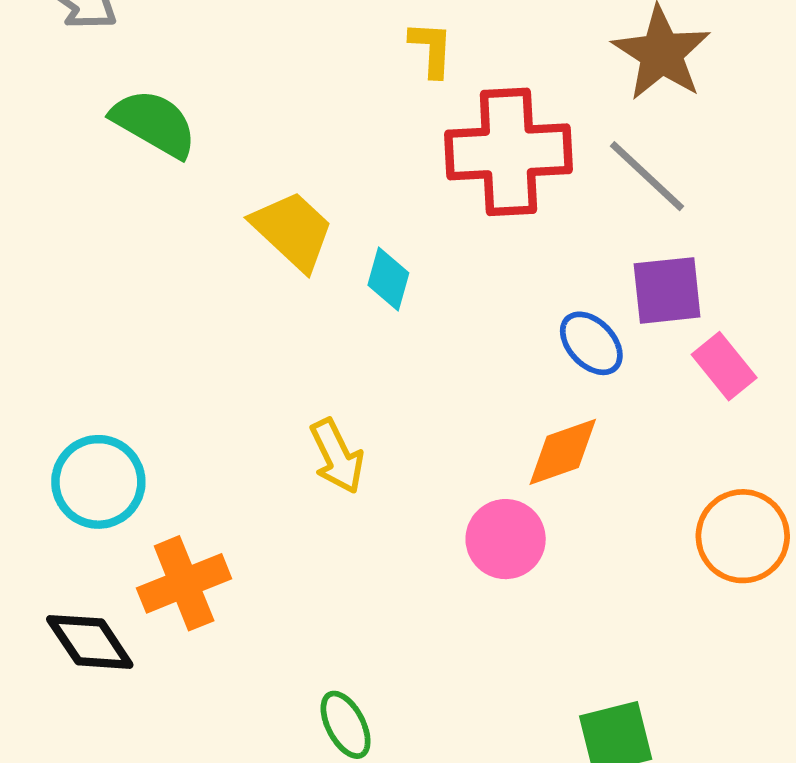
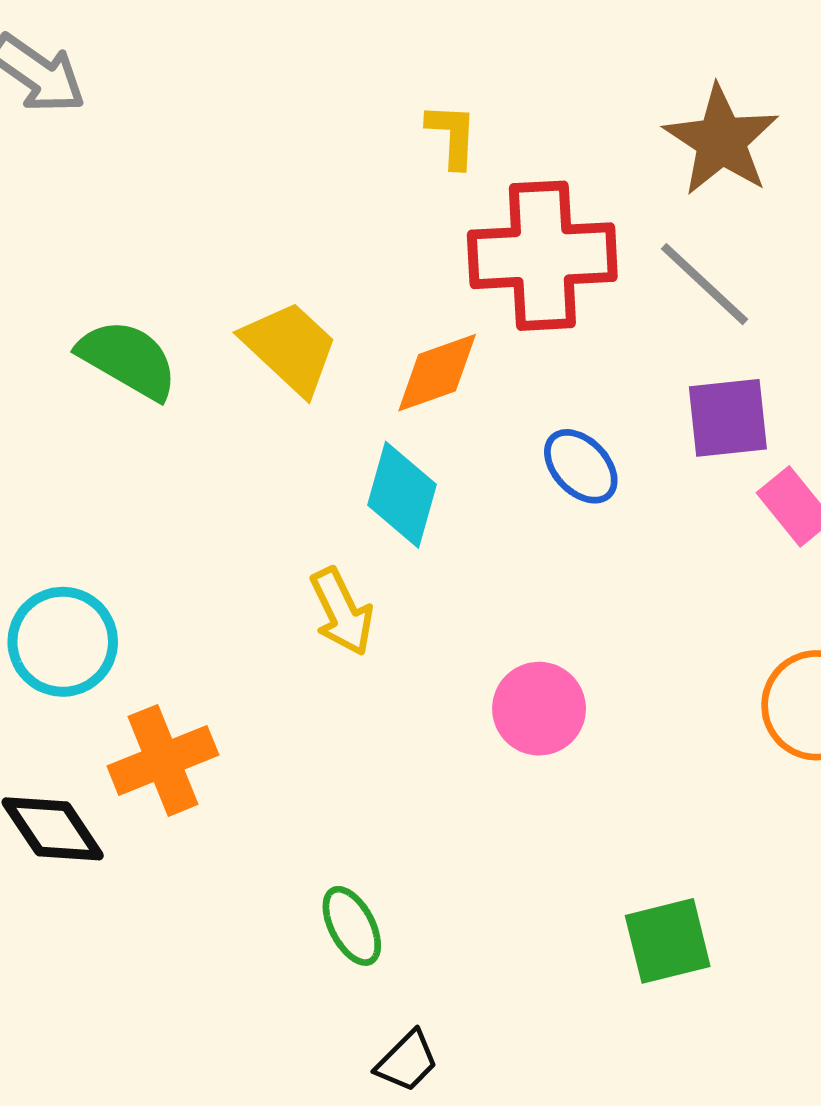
green semicircle: (154, 123) -> (128, 359), moved
cyan diamond: (388, 279) -> (402, 495), moved, size x1.4
blue ellipse: (591, 343) -> (581, 466), moved
orange diamond: (563, 452) -> (437, 373), moved

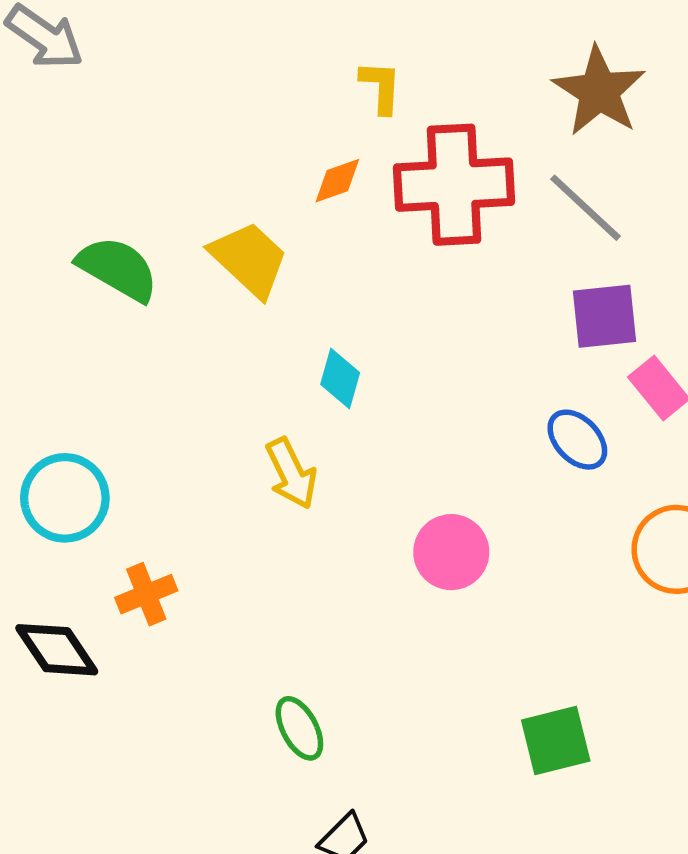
orange diamond: (437, 373) -> (337, 181), moved, size x0.7
blue ellipse: (581, 466) -> (577, 440), moved
cyan diamond: (402, 495) -> (340, 379), size x0.7
orange cross: (163, 760) -> (146, 594), size x0.7

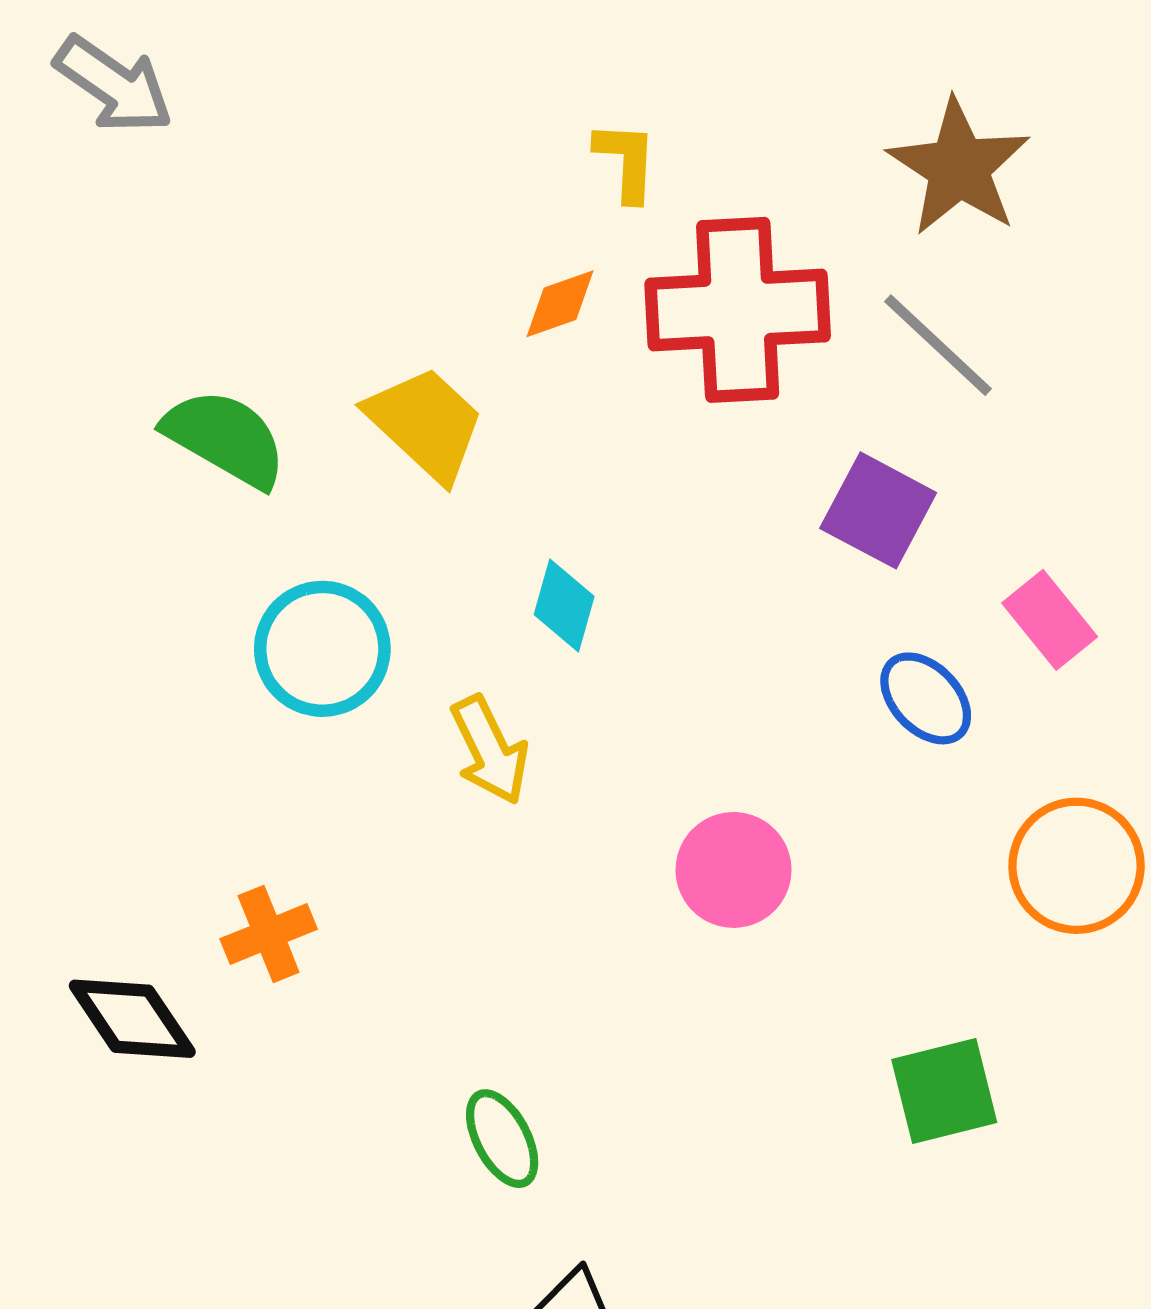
purple square: (604, 316) -> (878, 510), moved, turned 34
cyan circle: (65, 498) -> (322, 649), moved
green square: (556, 741) -> (944, 1091), moved

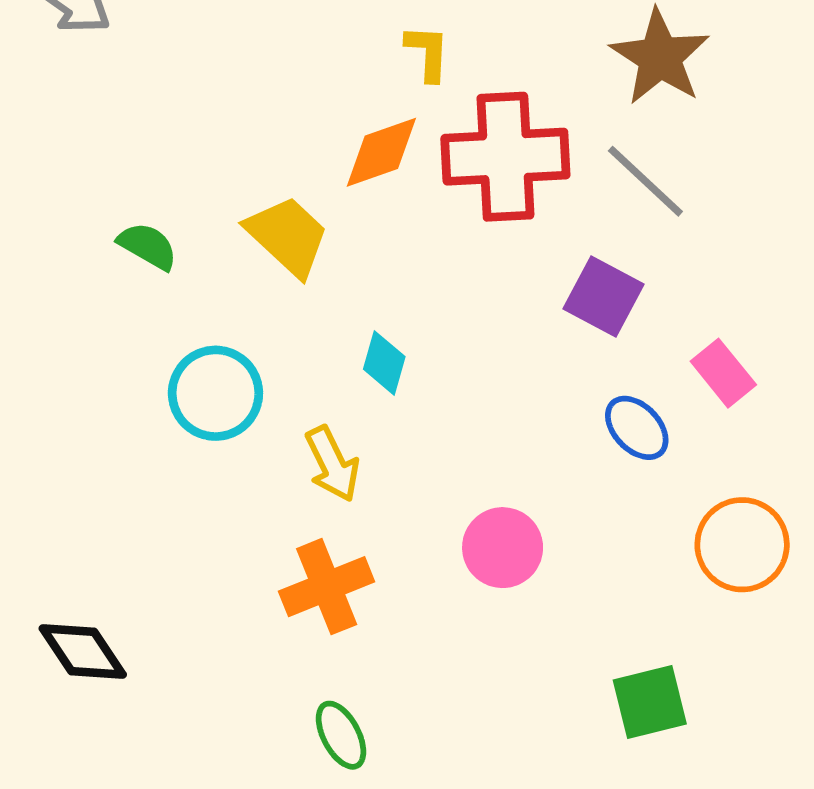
orange diamond: (560, 304) -> (381, 152), size x1.5
green semicircle: (225, 438) -> (148, 246), size x0.7
orange cross: (269, 934) -> (327, 587), moved, size x1.4

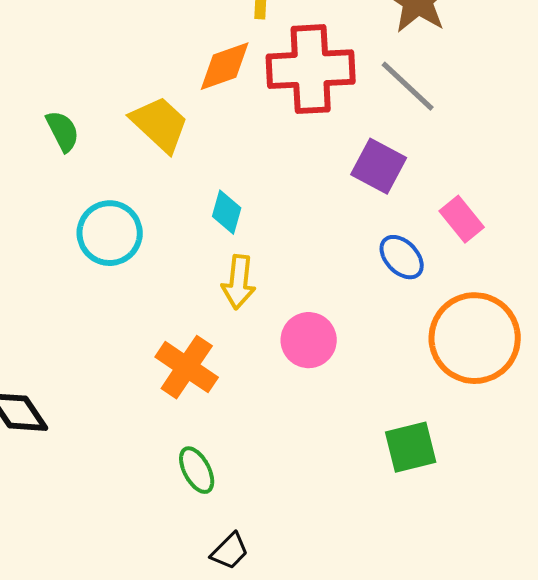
green semicircle: (148, 246) -> (63, 131), turned 33
yellow arrow: (332, 464) -> (239, 282), moved, turned 32
orange circle: (742, 545) -> (475, 338), size x1.4
orange cross: (327, 587) -> (187, 367), turned -34

